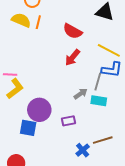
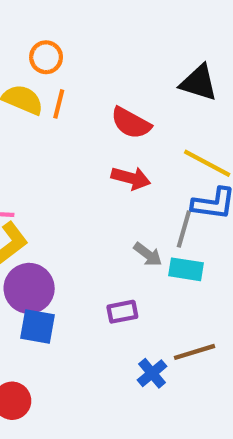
red arrow: (73, 57) -> (131, 178), turned -114
gray arrow: (81, 94) -> (148, 254), turned 72
purple circle: (39, 110) -> (29, 288), moved

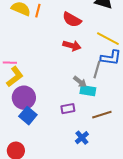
cyan rectangle: (186, 269) -> (88, 91), moved
blue square: (38, 327) -> (28, 116), turned 30
brown line: (194, 352) -> (102, 115), moved

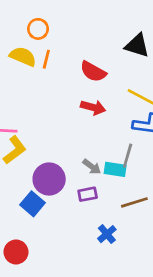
gray line: (97, 70) -> (128, 156), moved
gray arrow: (80, 82) -> (92, 167), moved
purple circle: (24, 98) -> (49, 179), moved

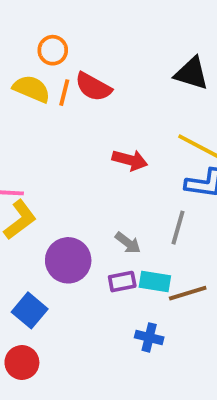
red semicircle: (93, 72) -> (93, 87), moved
cyan rectangle: (115, 169) -> (155, 282), moved
blue square: (33, 204) -> (30, 310), moved
blue cross: (107, 234) -> (149, 337), turned -36

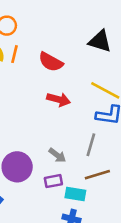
red semicircle: (93, 87) -> (51, 62), moved
cyan rectangle: (155, 282) -> (75, 194), moved
brown line: (188, 293) -> (97, 175), moved

